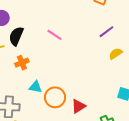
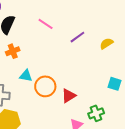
purple line: (106, 32) -> (77, 37), moved

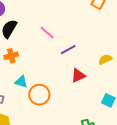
purple line: (77, 37) -> (68, 50), moved
red triangle: (69, 96) -> (78, 76), moved

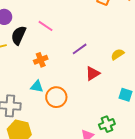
pink line: (47, 33) -> (46, 26), moved
orange cross: (11, 56) -> (41, 60), moved

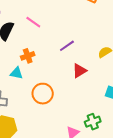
cyan triangle: (37, 86) -> (16, 73), moved

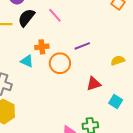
red triangle: (79, 71) -> (94, 84), moved
orange circle: (43, 94) -> (60, 63), moved

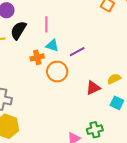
pink line: (55, 15) -> (46, 24), turned 49
yellow semicircle: (118, 60) -> (114, 79), moved
cyan triangle: (27, 61) -> (52, 45), moved

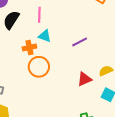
purple line: (77, 52) -> (80, 42), moved
orange circle: (57, 72) -> (39, 67), moved

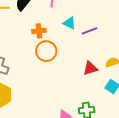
cyan triangle: (45, 36) -> (69, 23), moved

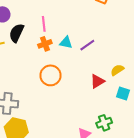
orange cross: (39, 31) -> (45, 44), moved

